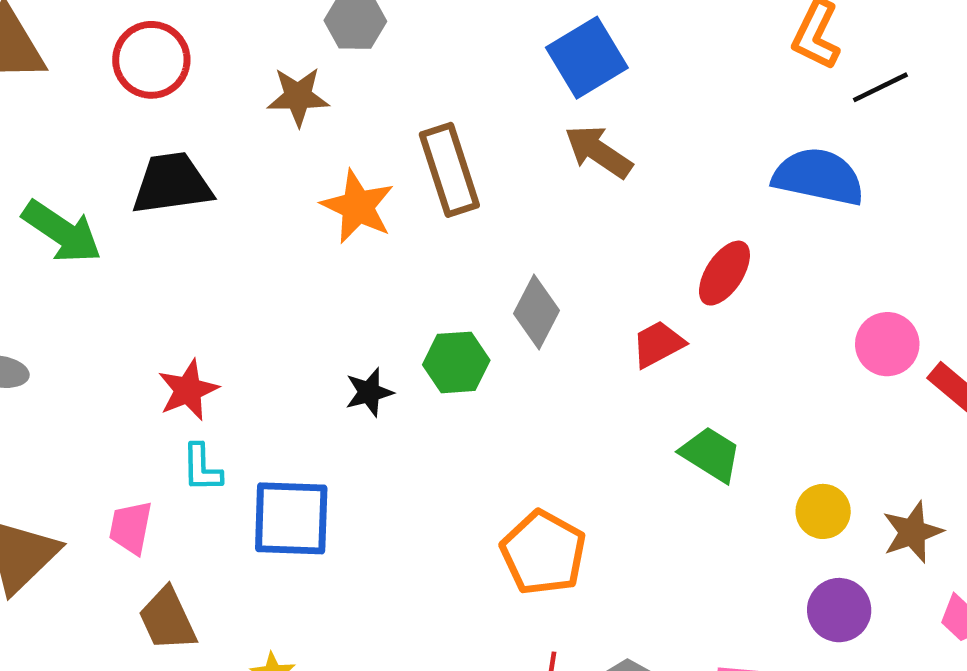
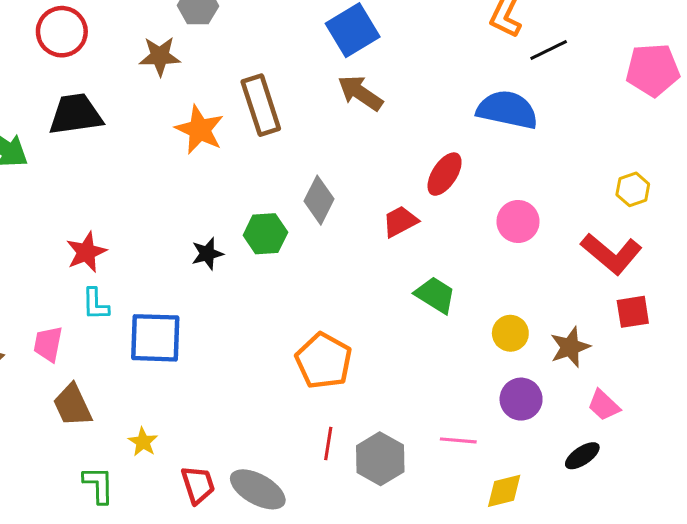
pink circle: (887, 344) -> (518, 221), moved

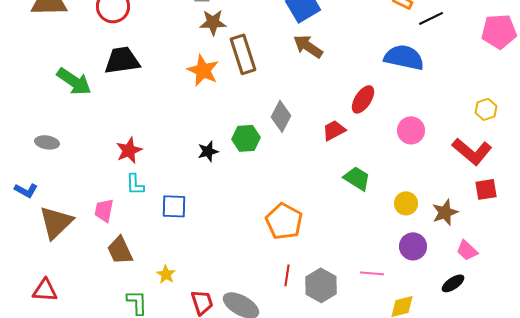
brown star: (160, 56) -> (213, 22), moved
blue square: (155, 338) -> (174, 206), size x0.7

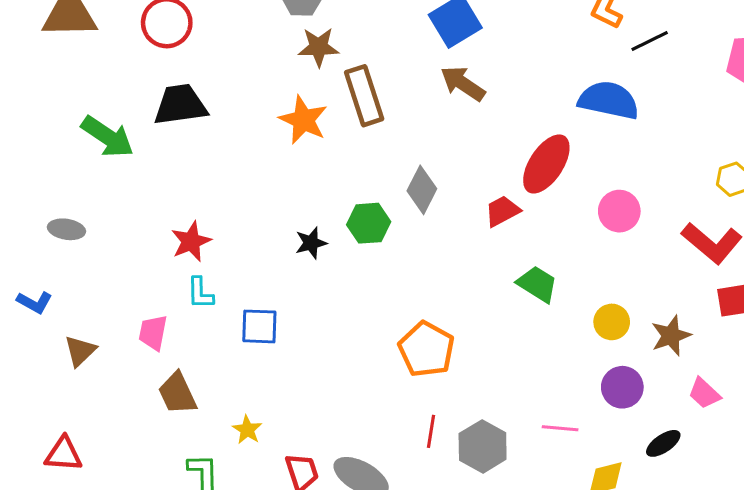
red ellipse: (363, 99) -> (546, 164), size x1.4
brown triangle: (56, 222) -> (80, 351), size x0.6
black ellipse: (453, 283) -> (663, 443), moved

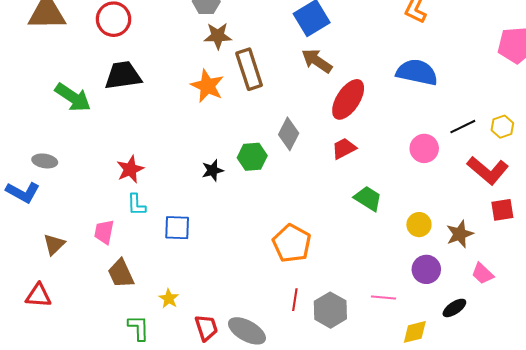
black line: (650, 41) -> (463, 127), moved
red ellipse: (546, 164) -> (348, 99), moved
blue L-shape: (35, 302) -> (23, 192), moved, size x1.4
red triangle: (63, 454) -> (38, 295), moved

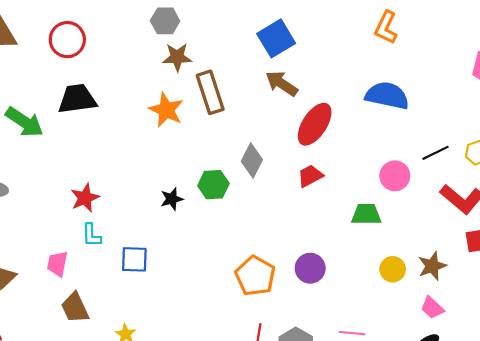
green trapezoid: (368, 198) -> (366, 214), moved, turned -32
yellow circle: (419, 225) -> (393, 269), moved
purple circle: (426, 269) -> (310, 268), moved
pink trapezoid: (483, 274) -> (432, 308), moved

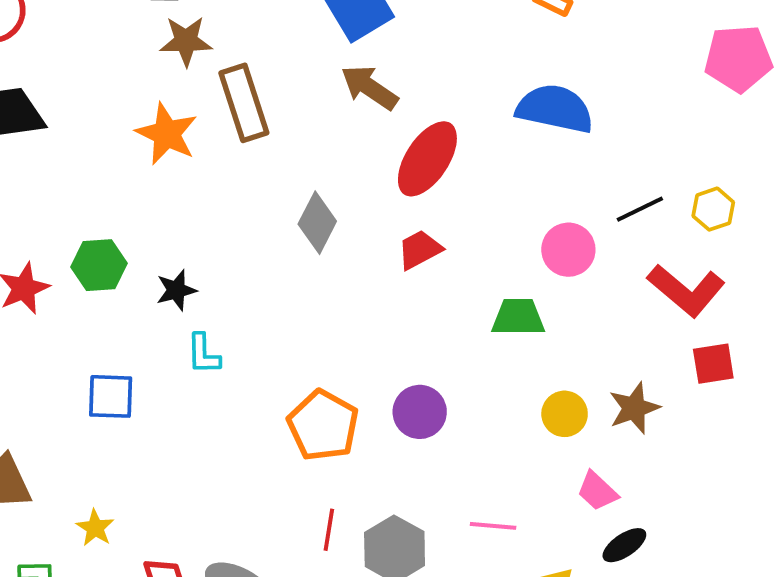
green hexagon: (213, 185) -> (99, 265), moved
cyan L-shape: (91, 235) -> (203, 354), moved
pink trapezoid: (432, 308) -> (597, 491), moved

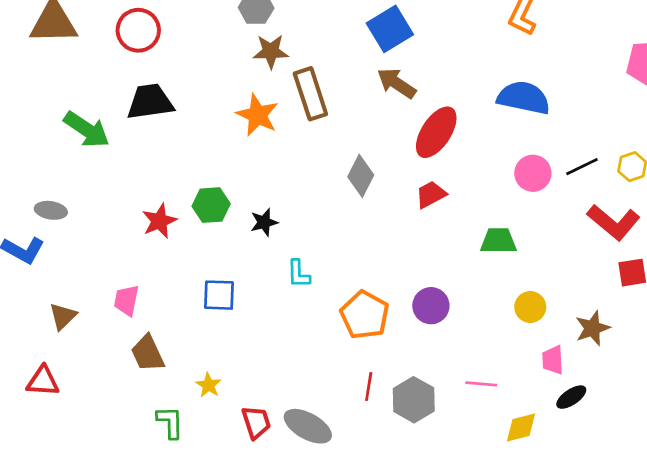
pink circle: (568, 250) -> (533, 173), moved
cyan L-shape: (203, 354) -> (298, 274), moved
brown star: (634, 408) -> (592, 328), moved
pink trapezoid: (597, 491) -> (553, 360), turned 44

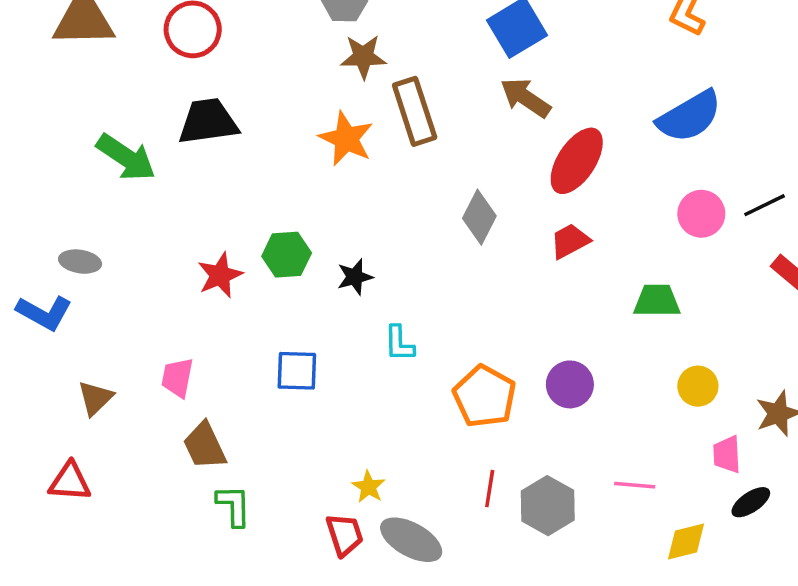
blue semicircle: (524, 98) -> (689, 116), turned 138
yellow star: (208, 385) -> (368, 487), moved
green L-shape: (170, 422) -> (234, 506), moved

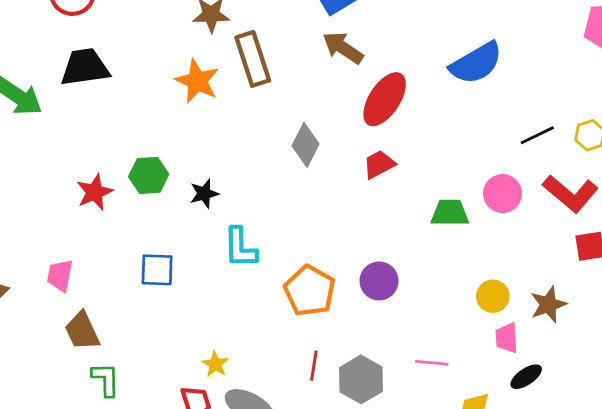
pink circle: (701, 214) -> (503, 194), moved
cyan L-shape: (399, 343) -> (240, 248), size x1.4
yellow circle: (698, 386) -> (493, 296), moved

